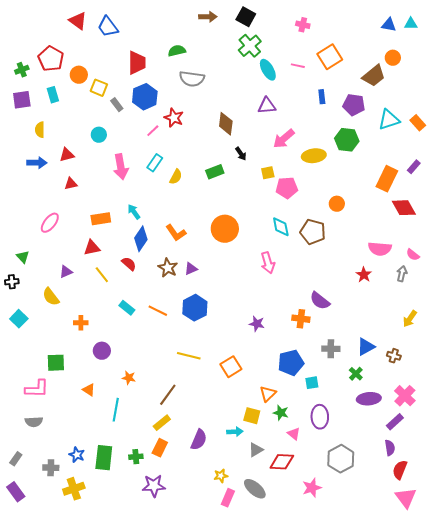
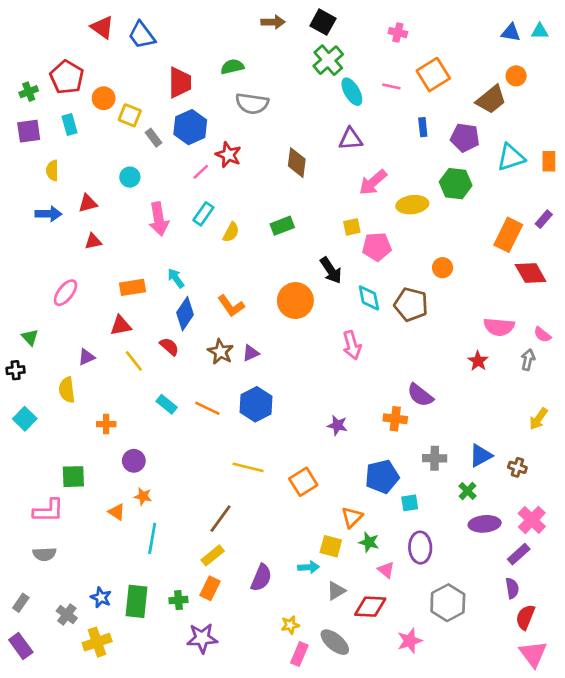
orange rectangle: (418, 123) -> (549, 161), turned 42
black arrow: (241, 154) -> (331, 270), moved, size x1.5
yellow semicircle: (51, 297) -> (67, 390), turned 30
orange star: (129, 378) -> (143, 496), moved
gray cross: (51, 468) -> (67, 615), turned 35

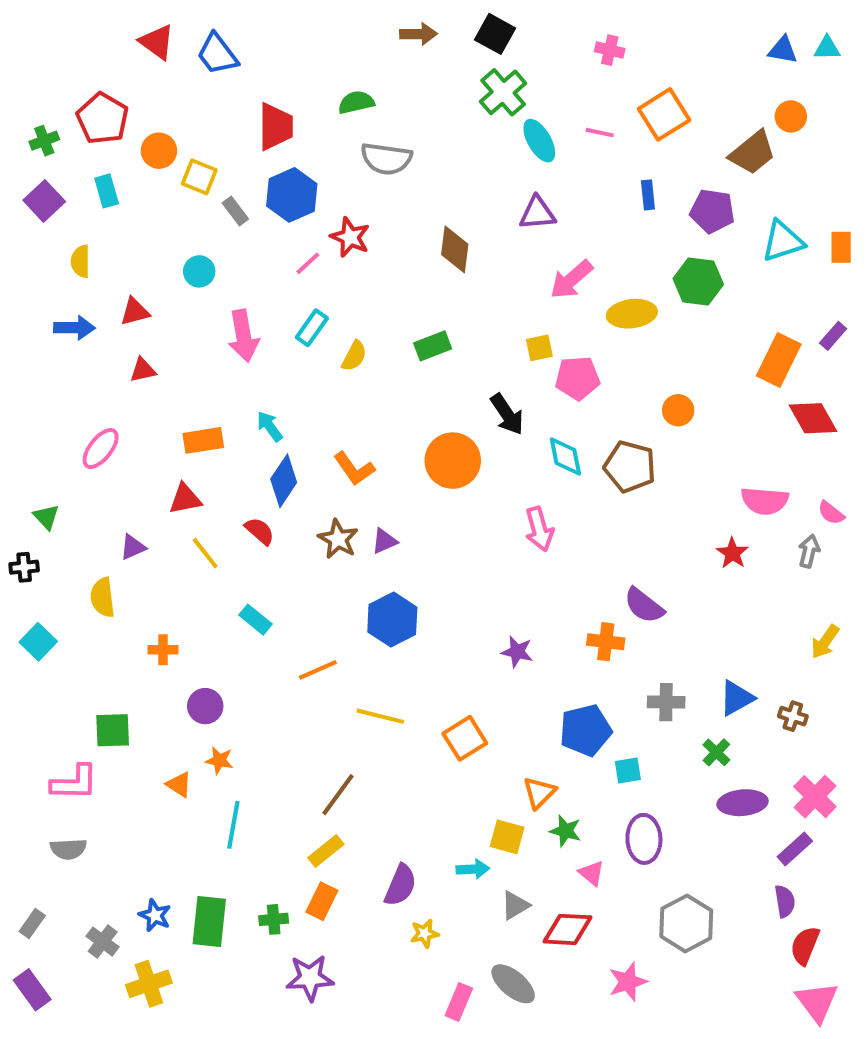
purple square: (29, 131) -> (44, 201), turned -35
orange line: (207, 408) -> (318, 670), moved, turned -50
yellow star: (290, 625) -> (425, 933), moved

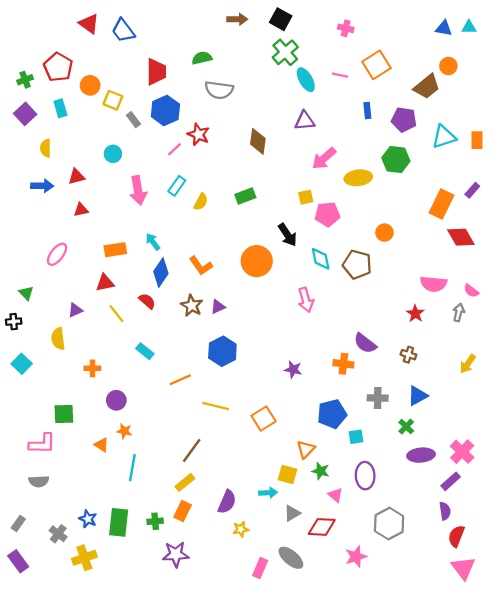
brown cross: (793, 716) -> (408, 355), moved

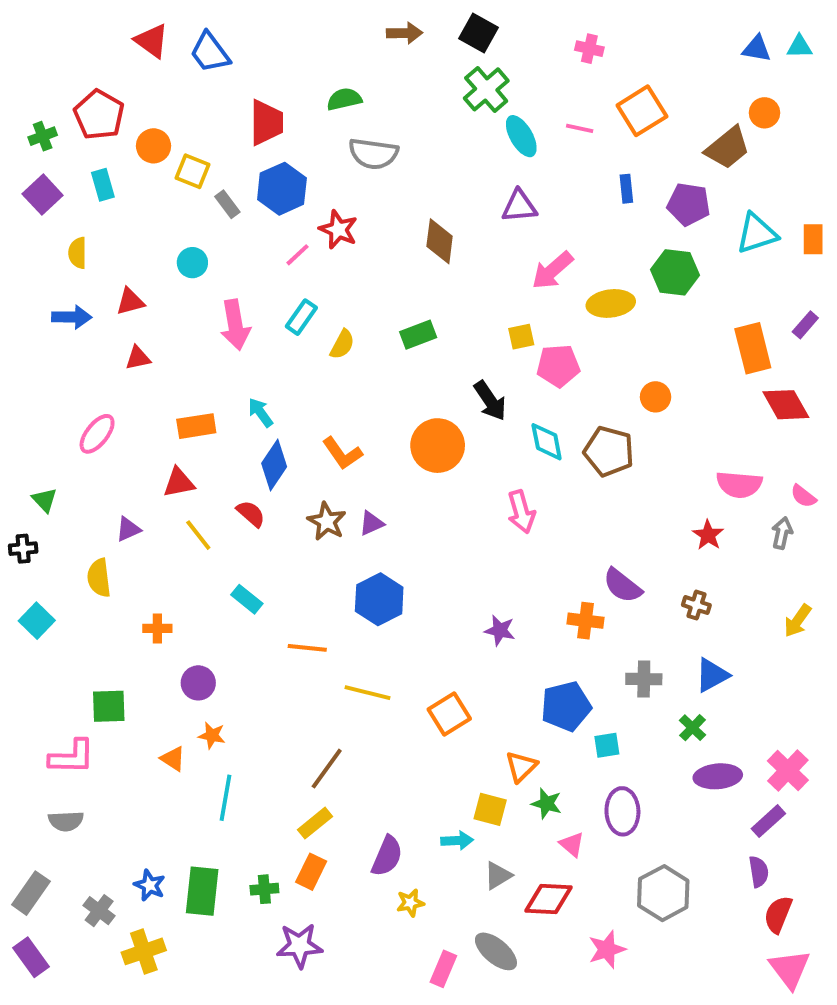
orange rectangle: (442, 204) -> (753, 348), turned -40
orange line: (180, 380) -> (307, 648), turned 30
gray rectangle: (18, 524) -> (31, 893), size x1.5

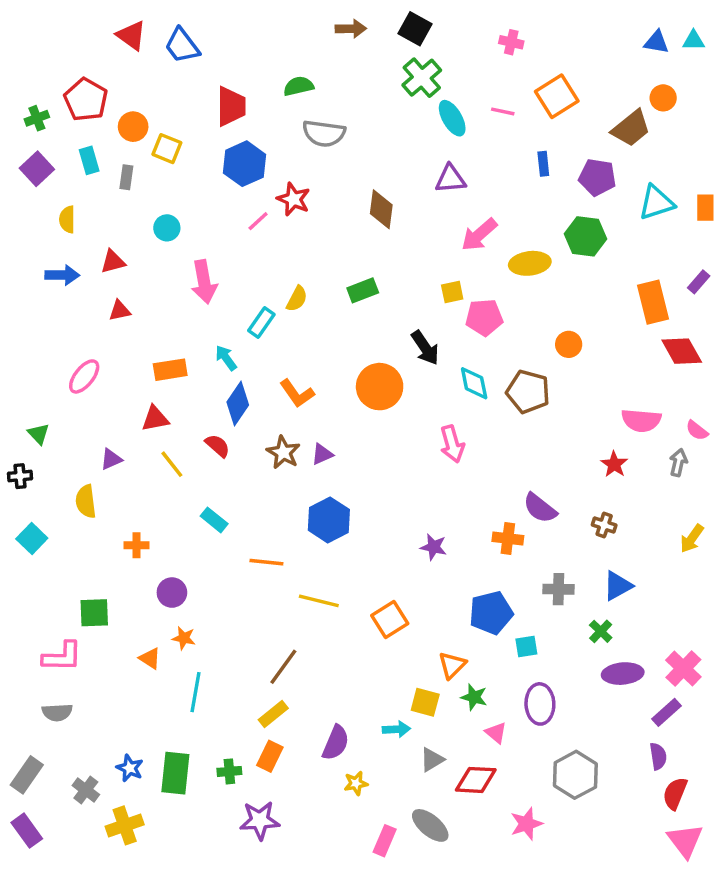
gray rectangle: (227, 204) -> (126, 177), moved, turned 45
cyan rectangle: (301, 317) -> (261, 322), moved

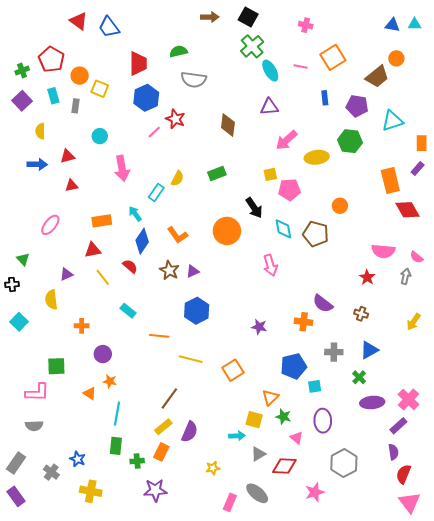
orange rectangle: (705, 208) -> (422, 143), moved
purple semicircle: (336, 743) -> (190, 432), moved
green rectangle: (175, 773) -> (116, 446), moved, size x0.7
yellow cross: (125, 825) -> (91, 491), moved, turned 30

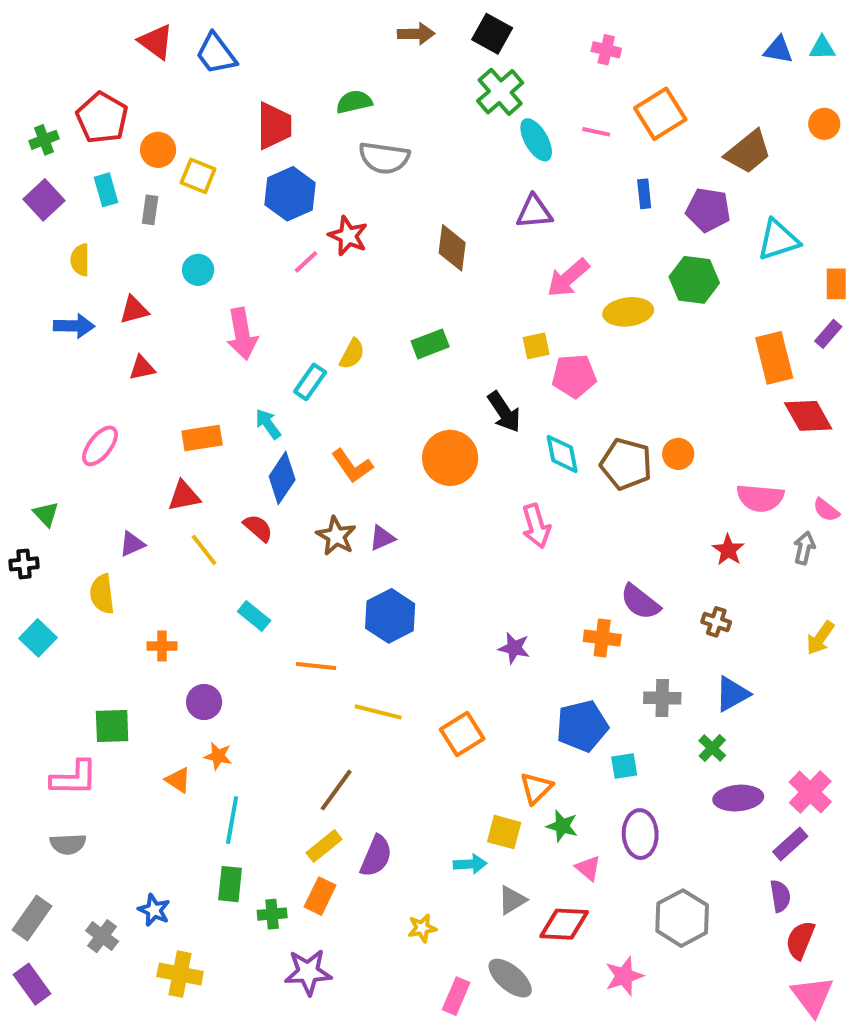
orange circle: (396, 58) -> (824, 124), moved
orange circle: (340, 206) -> (678, 454), moved

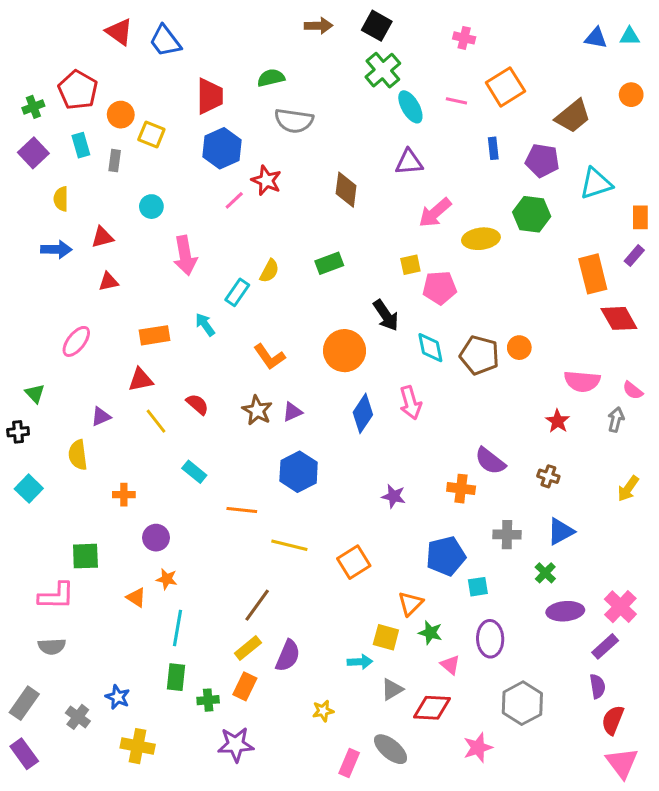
blue diamond: (282, 478) -> (363, 413), moved

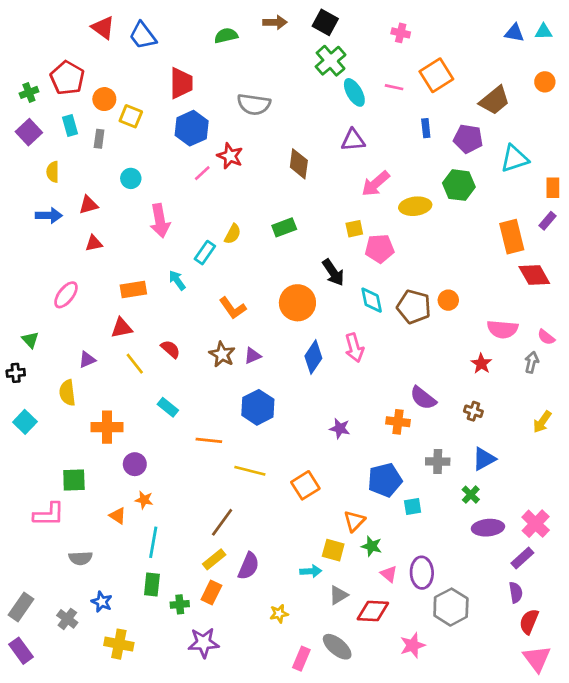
green semicircle: (271, 78) -> (226, 36), moved
orange cross: (124, 495) -> (107, 427), size x1.6
purple ellipse: (490, 639) -> (422, 573), moved
gray semicircle: (52, 646) -> (81, 558), moved

